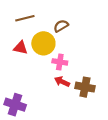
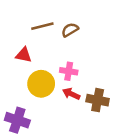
brown line: (25, 18) -> (42, 26), moved
yellow circle: (43, 43) -> (41, 84), moved

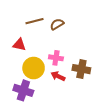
brown cross: (98, 100) -> (81, 69), moved
purple cross: (17, 120) -> (23, 90), moved

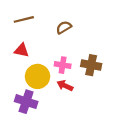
brown line: (35, 21) -> (24, 19), moved
brown cross: (81, 69) -> (91, 65), moved

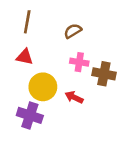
brown line: (24, 19) -> (27, 22), turned -66
pink cross: (63, 65) -> (79, 62), moved

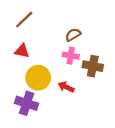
brown line: (27, 22) -> (24, 20), turned 36
brown semicircle: (73, 31) -> (73, 35), moved

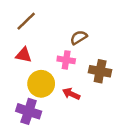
pink cross: (71, 56) -> (66, 60), moved

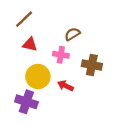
red triangle: (24, 55) -> (30, 44), moved

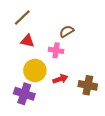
brown cross: (92, 65) -> (88, 85), moved
red arrow: (65, 86) -> (60, 79), turned 136

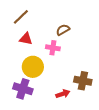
red arrow: (60, 79) -> (63, 94), moved

